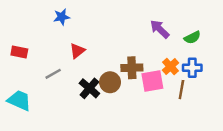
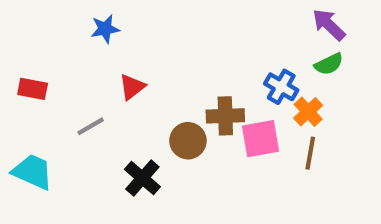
purple arrow: (160, 29) -> (329, 25), moved
orange cross: (171, 67) -> (308, 112), moved
blue cross: (192, 68) -> (281, 87), moved, turned 30
black cross: (89, 88) -> (142, 178), moved

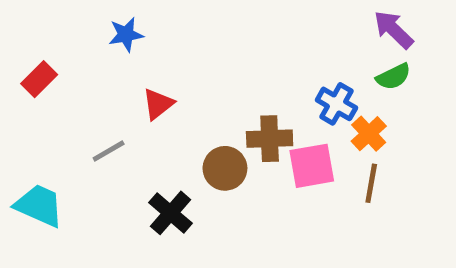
red rectangle: (33, 89) -> (39, 79), moved, turned -56

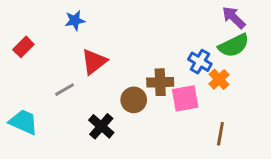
green semicircle: (393, 77) -> (234, 45), size x1.5
red triangle: (158, 104) -> (94, 62), size x1.4
brown line: (371, 183) -> (220, 134), moved

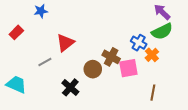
blue star: (75, 20) -> (41, 11), moved
brown cross: (160, 82) -> (111, 57), turned 30

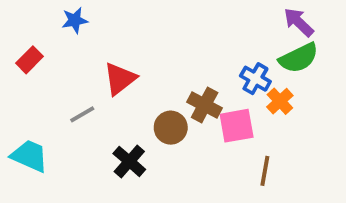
brown line: (153, 93) -> (265, 171), moved

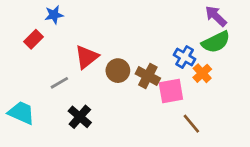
red rectangle: (30, 60) -> (34, 39), moved
brown circle: (171, 128) -> (118, 71), moved
black cross: (129, 161) -> (80, 117), moved
brown line: (265, 171) -> (191, 124), turned -50

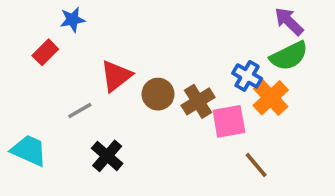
orange cross: (202, 73) -> (271, 98), size x1.4
brown cross: (148, 76) -> (198, 101), turned 30

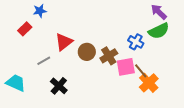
orange cross: (271, 98) -> (149, 83), moved
brown line: (256, 165) -> (141, 71), moved

